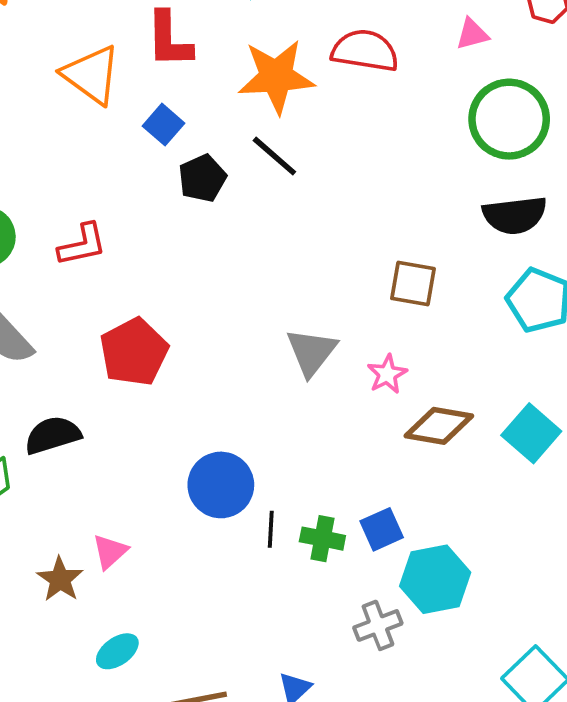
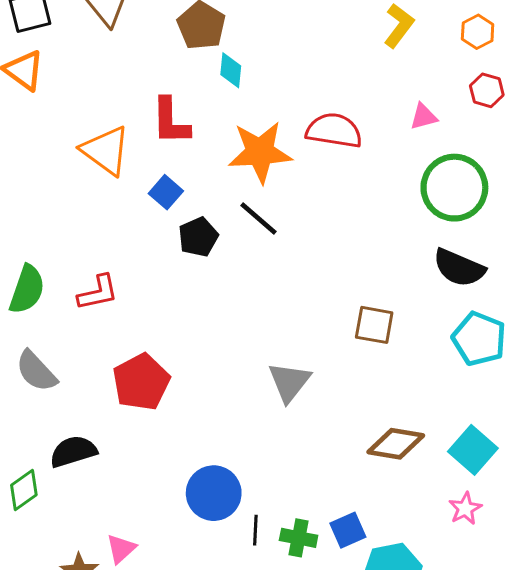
black semicircle: (515, 215) -> (459, 268), turned 30
pink star: (387, 374) -> (465, 509), moved

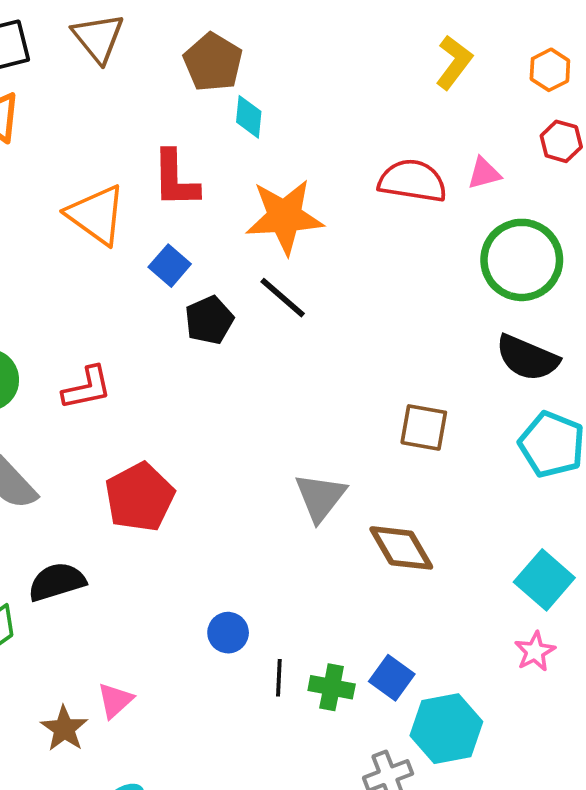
red semicircle: (334, 130) -> (413, 181), moved
brown diamond: (396, 444) -> (401, 548), moved, turned 50
blue circle: (214, 493) -> (228, 633), size x0.6
blue square: (348, 530) -> (392, 678), turned -30

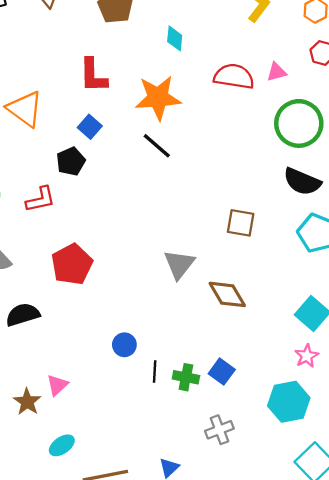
cyan diamond: (249, 117) -> (175, 38), moved
orange triangle: (96, 215) -> (25, 109), moved
black pentagon: (209, 320) -> (71, 161), moved
cyan hexagon: (446, 729) -> (289, 402), moved

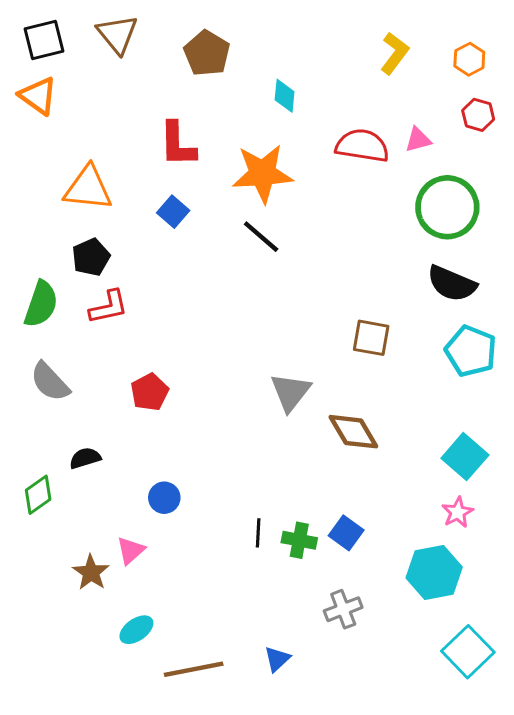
orange triangle: (25, 109) -> (88, 188), turned -30
black pentagon: (71, 161) -> (91, 257), moved
red pentagon: (72, 264) -> (150, 392), size x0.7
black semicircle: (23, 315) -> (85, 458), size x0.7
blue circle: (124, 345) -> (164, 498), moved

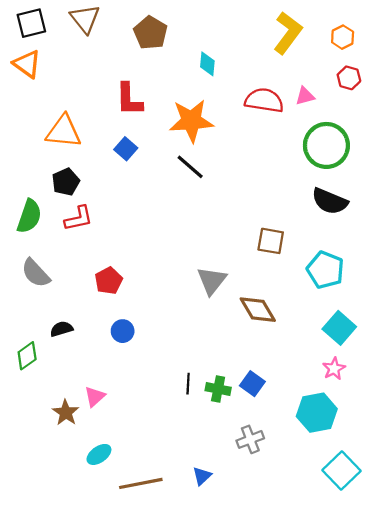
yellow L-shape: (395, 53) -> (288, 33), size x1.4
cyan pentagon: (471, 351) -> (325, 270), moved
blue circle: (164, 498) -> (123, 331), moved

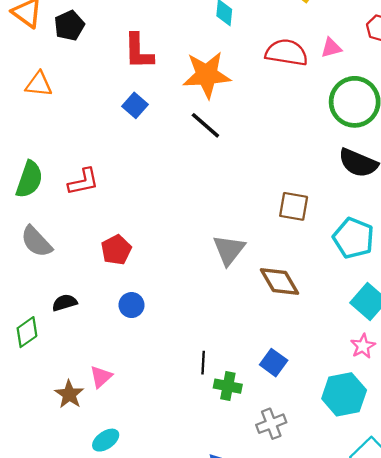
orange triangle: (64, 132) -> (39, 84), moved, size x0.7
black pentagon: (66, 182) -> (69, 26), moved
green cross: (218, 389) -> (228, 386), moved

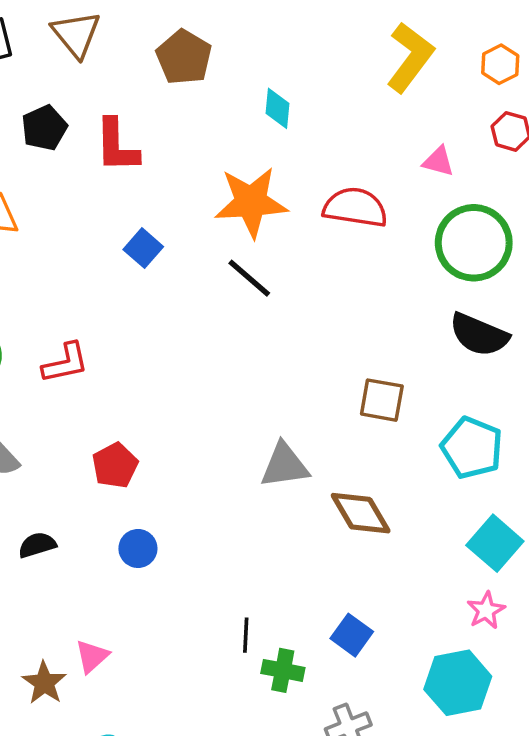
pink triangle: (331, 48) -> (438, 161), turned 30
red L-shape: (139, 51) -> (117, 146), moved
red semicircle: (287, 53) -> (355, 207), moved
gray triangle: (229, 250) -> (285, 465), turned 44

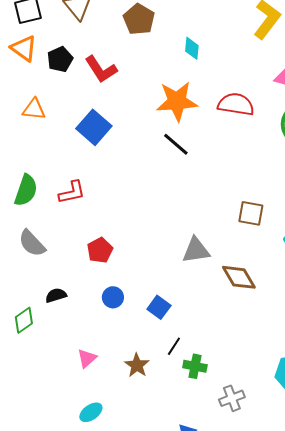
red L-shape: (117, 146) -> (101, 69), turned -32
blue square: (143, 248) -> (94, 127), moved, size x1.6
black line: (246, 635) -> (174, 346), turned 30
blue square: (352, 635) -> (159, 307), moved
brown star: (44, 683) -> (137, 365), moved

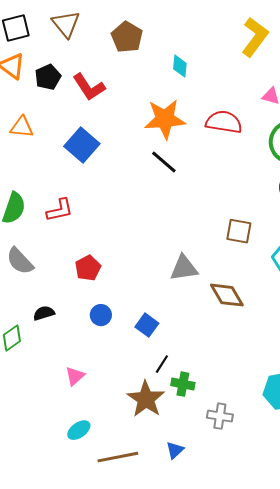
brown star: (137, 365) -> (146, 399), moved, size x1.5
gray cross: (232, 398) -> (220, 416), turned 30

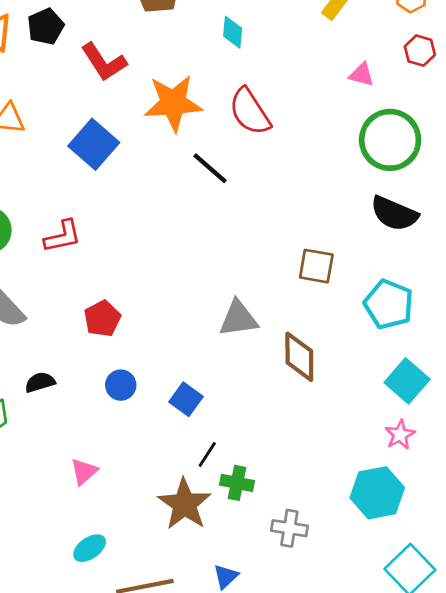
black pentagon: (48, 77) -> (46, 27), moved
orange star: (165, 119) -> (173, 103), moved
red semicircle: (224, 122) -> (250, 112), moved, turned -132
brown diamond: (227, 295) -> (299, 357), turned 30

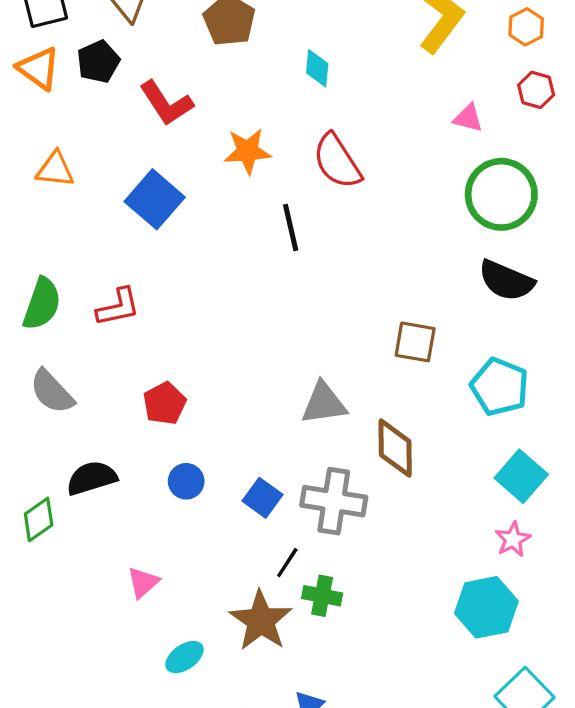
orange star: (173, 103) -> (248, 151), size x0.7
black line: (210, 168) -> (291, 228), turned 36
black semicircle: (40, 382) -> (92, 478), size x1.4
gray cross: (289, 528) -> (334, 501), moved, size x1.5
cyan ellipse: (90, 548) -> (185, 657), moved

